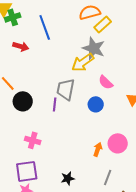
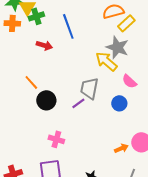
yellow arrow: (83, 62) -> (106, 61), turned 75
purple line: (55, 104) -> (78, 103), turned 48
orange arrow: (98, 149) -> (121, 148), turned 48

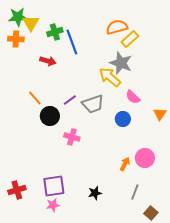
green cross: (36, 16) -> (55, 32), moved
gray trapezoid: (89, 88) -> (93, 104), turned -120
purple line: (78, 103) -> (70, 100), moved
pink cross: (56, 139) -> (72, 137), moved
orange arrow: (121, 148) -> (125, 164), turned -40

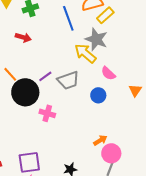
blue line: (72, 42) -> (68, 18), moved
black circle: (50, 116) -> (25, 92), size x1.4
pink circle: (145, 158) -> (111, 153), moved
orange arrow: (125, 164) -> (100, 140), turned 32

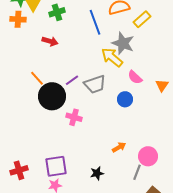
yellow rectangle: (105, 15) -> (142, 19), moved
orange triangle: (135, 90) -> (162, 85), moved
orange arrow: (100, 140) -> (119, 147), moved
pink circle: (111, 153) -> (148, 156), moved

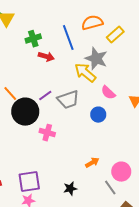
green cross: (57, 12) -> (33, 39), moved
red arrow: (50, 41) -> (46, 57), moved
gray line: (137, 172) -> (110, 188), turned -56

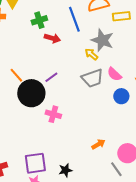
yellow rectangle: (115, 35) -> (121, 16), turned 36
yellow arrow: (85, 73) -> (91, 54), size x0.6
gray trapezoid: (68, 100) -> (92, 78), moved
blue circle: (98, 115) -> (121, 96), moved
black star: (70, 189) -> (65, 170), moved

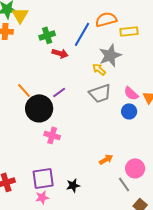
blue line: (74, 19) -> (82, 34), turned 50
gray star: (102, 40) -> (110, 55), turned 30
pink semicircle: (114, 74) -> (131, 93), moved
pink cross: (53, 114) -> (52, 135), moved

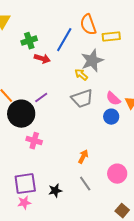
orange semicircle: (106, 19) -> (88, 25), turned -95
orange arrow: (106, 159) -> (83, 157), moved, turned -32
gray line: (124, 184) -> (85, 184), moved

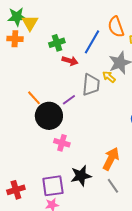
gray trapezoid: (82, 99) -> (91, 85), moved, turned -65
orange arrow: (83, 157) -> (111, 159), size x1.6
black star: (55, 191) -> (81, 176), moved, size x1.5

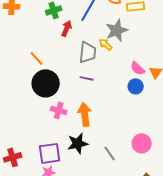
red arrow: (70, 61) -> (67, 28), turned -84
orange line: (34, 98) -> (37, 58), moved
purple line: (69, 100) -> (87, 78), moved, turned 48
orange arrow: (111, 159) -> (85, 114), moved, turned -35

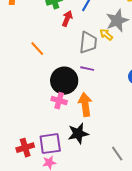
black circle: (46, 83) -> (64, 81), moved
gray line: (110, 153) -> (117, 154), moved
red cross: (13, 157) -> (25, 148), moved

